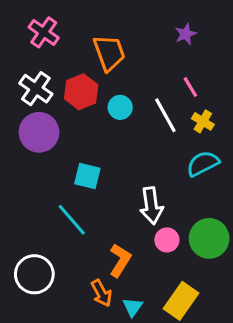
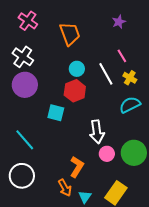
red hexagon: (81, 92) -> (75, 91), moved
cyan line: (72, 220) -> (25, 140), moved

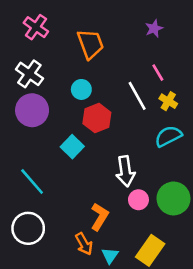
cyan circle: (77, 69) -> (81, 89), moved
cyan square: (56, 113) -> (72, 147), turned 30

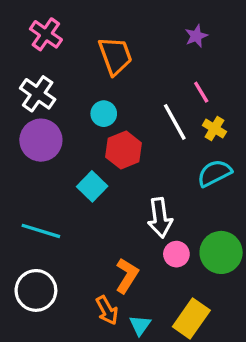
cyan line: (32, 182) -> (41, 231), turned -32

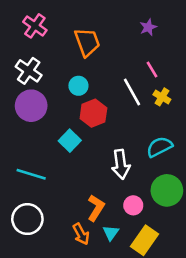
cyan semicircle: (214, 173) -> (159, 147), moved
pink circle: (176, 254) -> (133, 205), moved
cyan triangle: (140, 325) -> (111, 233), moved

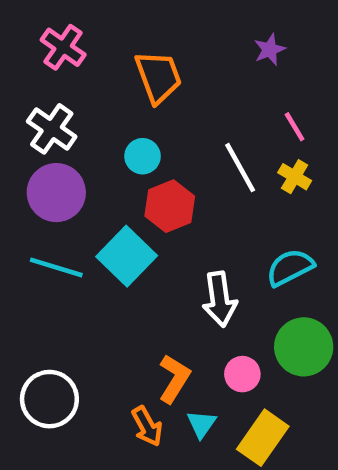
pink line: (152, 70) -> (295, 127), moved
cyan square: (70, 141) -> (127, 256), size x1.4
cyan line: (31, 174) -> (56, 267), moved

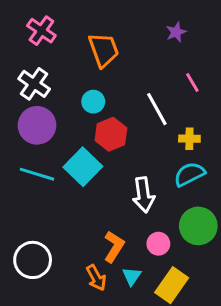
yellow cross: (295, 177) -> (189, 139), moved, turned -30

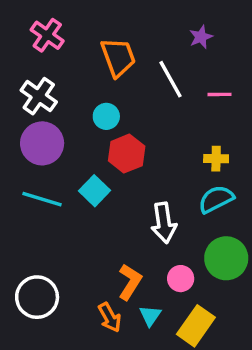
pink line: (192, 82) -> (219, 94), turned -60
white line: (157, 109) -> (170, 79), moved
cyan square: (83, 167) -> (94, 191), size x0.7

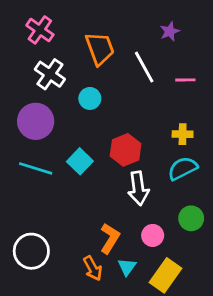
white cross: (39, 96) -> (50, 74), moved
red hexagon: (127, 154) -> (126, 150), moved
green circle: (226, 258) -> (191, 218), size x0.7

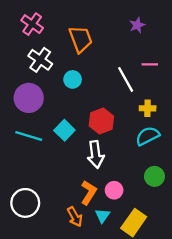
white line: (144, 67) -> (126, 79), moved
white arrow: (138, 188) -> (96, 154), moved
pink circle: (153, 235) -> (114, 190), moved

